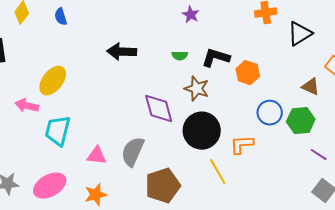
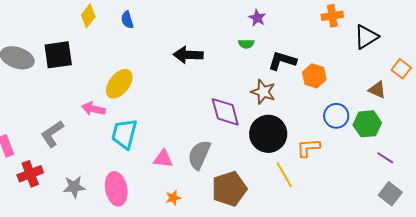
green semicircle: (180, 56) -> (246, 44), moved
pink ellipse: (50, 186) -> (116, 189), turned -72
orange star: (96, 195) -> (173, 198), moved, size x0.7

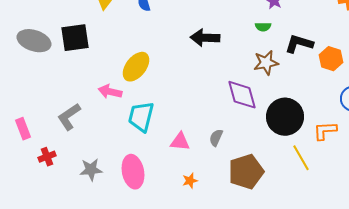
brown star: (263, 92) -> (266, 63), moved, turned -30
gray semicircle: (199, 155) -> (216, 138), size x0.6
red cross: (30, 174) -> (47, 157), size x0.7

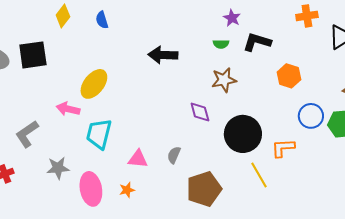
black L-shape: (299, 44) -> (257, 42), moved
purple diamond: (242, 95) -> (200, 112), size x0.7
gray star: (91, 170) -> (58, 168), moved
orange star: (190, 181) -> (127, 190), moved

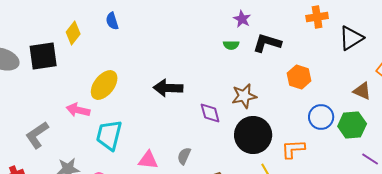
yellow diamond: (63, 16) -> (73, 33), moved
black arrow: (163, 55) -> (168, 88), moved
brown star: (224, 80) -> (244, 96), moved

